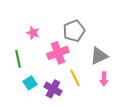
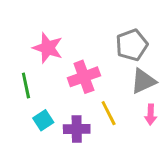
gray pentagon: (74, 31) -> (132, 45), moved
pink star: (33, 33) -> (48, 48), size x1.5
purple cross: (53, 89) -> (77, 129), turned -30

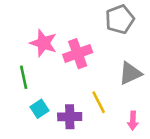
gray pentagon: (132, 45) -> (120, 19), moved
pink cross: (84, 77) -> (78, 54), moved
pink arrow: (151, 114) -> (133, 121), moved

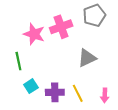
pink cross: (78, 54) -> (61, 27), moved
gray triangle: (130, 73) -> (87, 58), moved
yellow line: (99, 102) -> (78, 93), moved

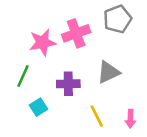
pink star: (34, 34) -> (42, 42), turned -30
green line: (18, 61) -> (23, 76), turned 36
purple cross: (55, 92) -> (68, 84), moved

